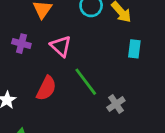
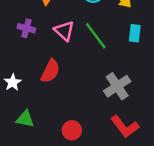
green line: (86, 82) -> (96, 36), moved
gray cross: (116, 104) -> (117, 86), size x1.5

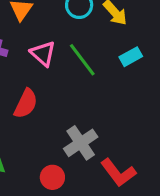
cyan rectangle: (135, 33) -> (131, 57), turned 54
gray cross: (117, 86) -> (81, 143), moved

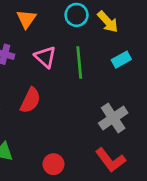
green line: (82, 60) -> (79, 62), turned 32
gray cross: (81, 143) -> (113, 118), moved

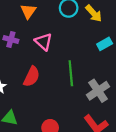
green line: (79, 62) -> (71, 73), moved

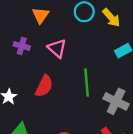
gray cross: (98, 91) -> (116, 101), turned -30

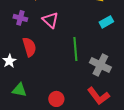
red semicircle: (44, 86) -> (29, 47), moved, turned -42

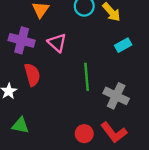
purple cross: (20, 18) -> (22, 40), size x1.5
red circle: (56, 99) -> (84, 134), moved

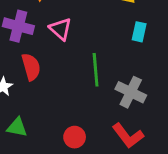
cyan rectangle: (123, 45) -> (139, 32), turned -49
red circle: (84, 134) -> (75, 137), moved

